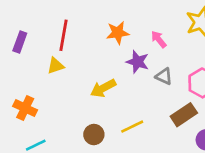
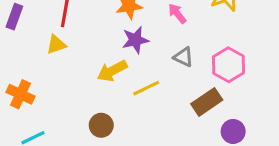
purple star: (138, 62) -> (135, 40), moved, turned -30
yellow line: (132, 127) -> (146, 88), moved

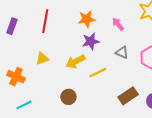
yellow triangle: (56, 45) -> (42, 58), moved
brown rectangle: (207, 102) -> (128, 96), moved

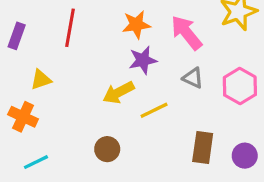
pink arrow: (118, 24) -> (186, 33), size x1.6
yellow triangle: (42, 58) -> (41, 80), moved
brown rectangle: (128, 96) -> (203, 148), turned -48

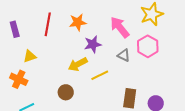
orange star: (136, 25) -> (78, 22), moved
purple rectangle: (17, 36) -> (15, 29), turned -35
pink hexagon: (240, 86) -> (148, 46), moved
brown circle: (107, 149) -> (66, 92), moved

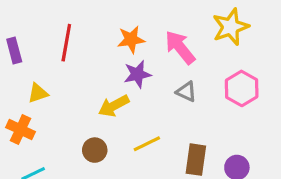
orange star: (78, 22) -> (131, 39), moved
pink hexagon: (148, 46) -> (242, 88), moved
yellow line: (100, 75) -> (147, 144), moved

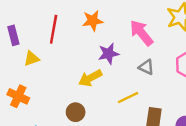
orange star: (131, 39) -> (93, 21), moved
yellow triangle: (38, 93) -> (32, 58), moved
yellow line: (147, 144) -> (128, 98), moved

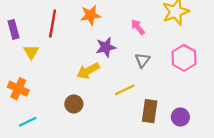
pink arrow: (141, 33) -> (138, 27), size x0.6
yellow triangle: (32, 58) -> (31, 52), turned -42
gray triangle: (146, 67) -> (142, 60), turned 42

